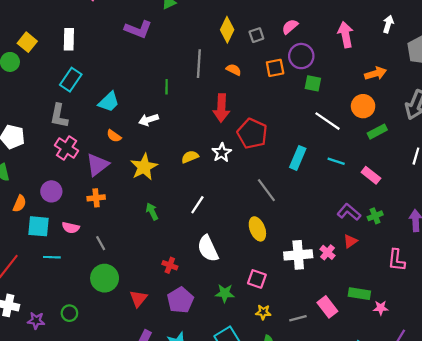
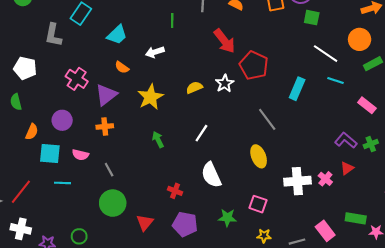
red arrow: (221, 108) -> (224, 41), turned -40
gray L-shape: (59, 116) -> (53, 35), moved
cyan line: (336, 161) -> (335, 81), moved
purple pentagon: (180, 300) -> (185, 224), turned -30

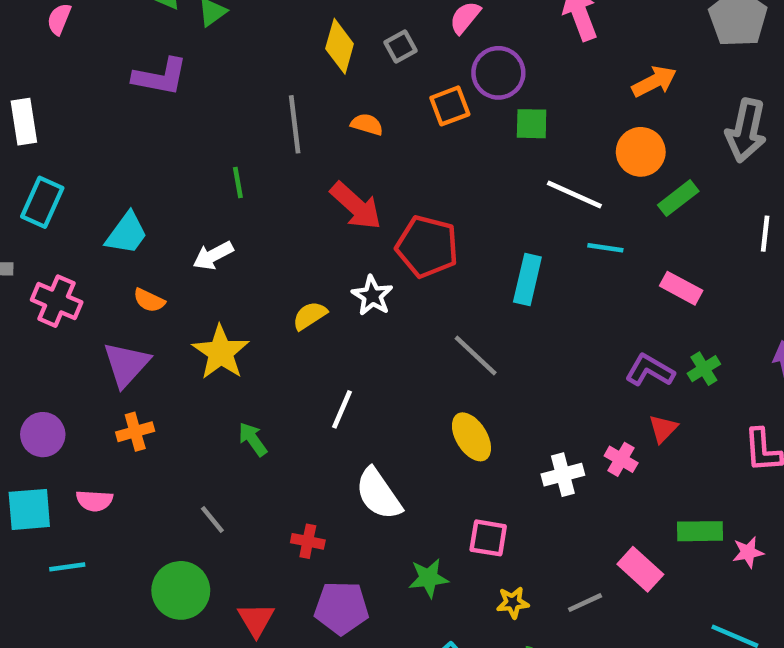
pink cross: (77, 79) -> (57, 301), moved
gray line: (109, 170) -> (212, 519), moved
white cross: (297, 181) -> (563, 475), size x0.7

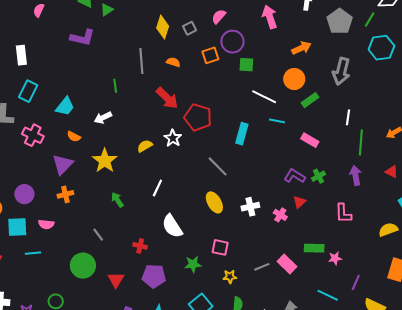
white cross: (563, 475) -> (250, 207), moved
gray line: (585, 603) -> (262, 267), moved

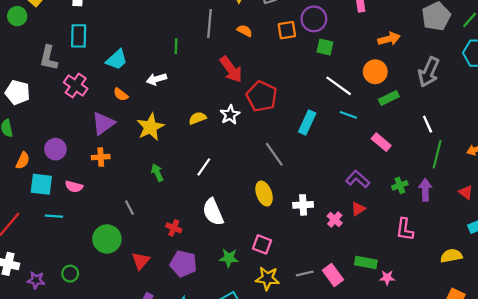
cyan rectangle: (28, 91) -> (79, 36), turned -35
white line: (348, 117) -> (428, 124), turned -42
green cross: (319, 176) -> (400, 185), moved
yellow star: (230, 277) -> (267, 278), size x1.5

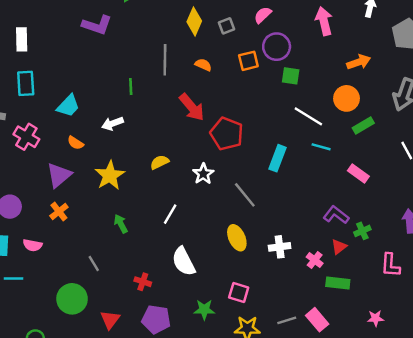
white star: (230, 115) -> (203, 174), moved
orange cross: (101, 157) -> (59, 212), turned -30
green cross: (400, 185) -> (362, 231), moved
green rectangle: (366, 263) -> (338, 283), moved

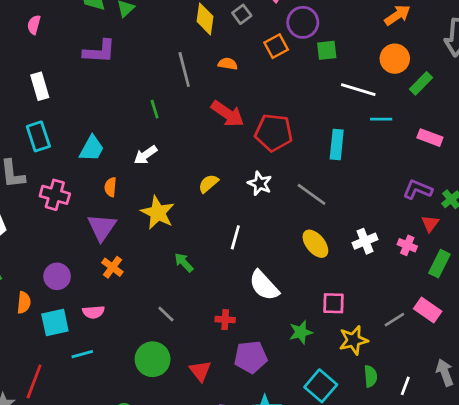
white rectangle: (22, 39) -> (40, 86), moved
orange semicircle: (75, 143) -> (110, 187), turned 77
green rectangle: (338, 283) -> (439, 264), turned -55

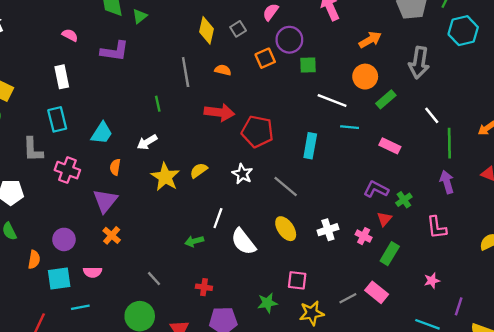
pink semicircle: (34, 25) -> (70, 35), moved, turned 98
red arrow: (228, 114) -> (219, 112), turned -32
yellow star: (158, 213) -> (165, 177), moved
green arrow: (184, 262) -> (194, 241), moved, turned -66
white semicircle: (264, 285) -> (243, 242), moved

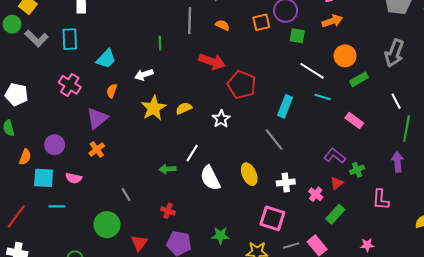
orange arrow: (370, 40) -> (332, 21), moved
gray L-shape: (33, 150) -> (36, 38), moved, turned -55
gray line: (286, 186) -> (274, 139), moved
pink square: (297, 280) -> (272, 218), moved, size x1.4

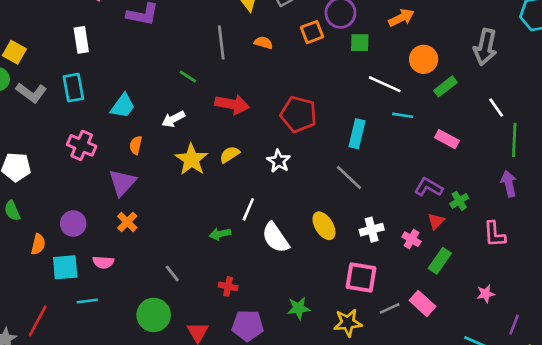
green line: (160, 43) -> (188, 76), turned -48
red arrow: (212, 62) -> (232, 104), moved

